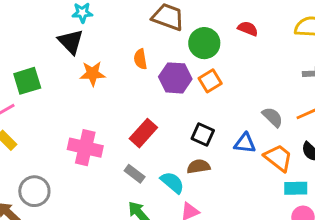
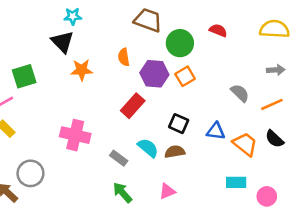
gray semicircle: (273, 117) -> (240, 93), moved
red rectangle: (143, 133) -> (133, 106), moved
cyan semicircle: (172, 182) -> (148, 148), moved
cyan rectangle: (296, 188) -> (236, 182), moved

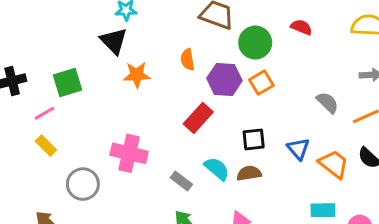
black square: (179, 124) -> (254, 139), turned -30
blue triangle: (216, 131) -> (298, 149), turned 42
gray circle: (30, 173) -> (83, 184), moved

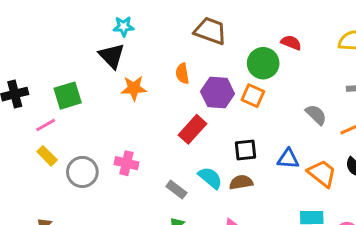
green circle: (255, 43) -> (263, 63), moved
orange square: (261, 83) -> (253, 96), turned -35
blue triangle: (298, 149) -> (288, 159), turned -45
pink cross: (129, 153) -> (126, 163), size x0.7
gray circle: (83, 184) -> (82, 172), moved

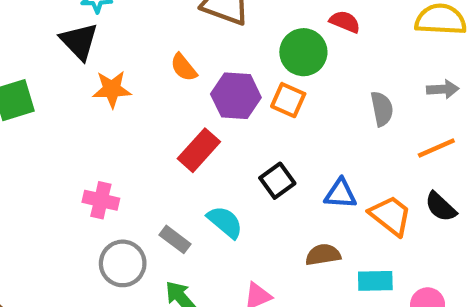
orange semicircle: (182, 73) -> (184, 67), turned -30
gray semicircle: (316, 115) -> (382, 109), moved, turned 35
black square: (246, 150) -> (277, 181), turned -30
gray circle: (82, 172) -> (123, 263), moved
brown semicircle: (241, 182) -> (323, 255), moved

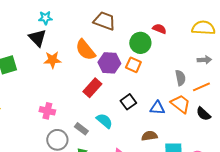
orange semicircle: (184, 67) -> (85, 50), size x1.6
gray semicircle: (382, 109) -> (180, 78), moved
orange trapezoid: (391, 216) -> (180, 104), moved

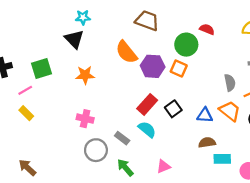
orange star: (52, 60) -> (85, 75), moved
red rectangle: (92, 88) -> (147, 104), moved
brown semicircle: (149, 136) -> (207, 143), moved

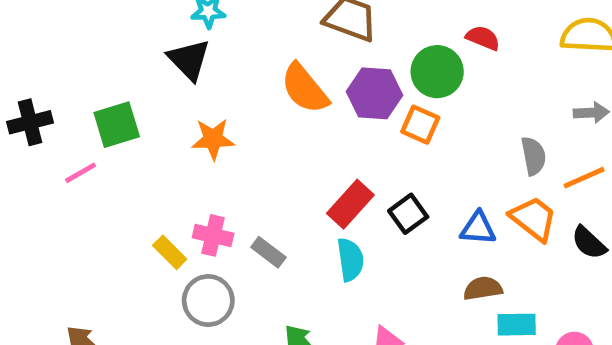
purple hexagon: (153, 66) -> (374, 93), moved
yellow rectangle: (26, 113) -> (170, 252), moved
cyan semicircle: (147, 129) -> (350, 260), turned 42
gray rectangle: (122, 138) -> (268, 252), moved
gray circle: (96, 150) -> (208, 301), moved

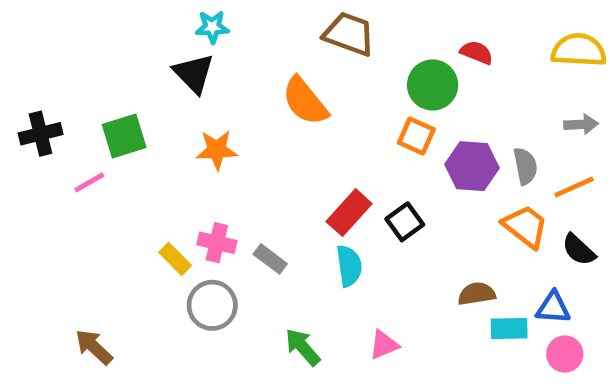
purple hexagon: (374, 93) -> (472, 166), moved
blue triangle: (478, 228) -> (553, 308), moved

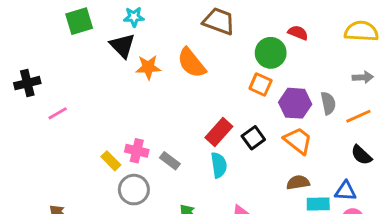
green square: (124, 136) -> (79, 21), moved
orange star: (217, 150) -> (148, 67), moved
orange trapezoid: (525, 226) -> (298, 141), moved

